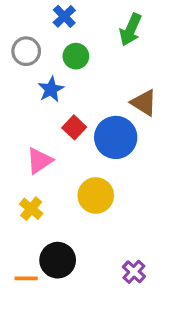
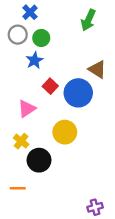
blue cross: (64, 16) -> (30, 12), moved
green circle: (76, 56) -> (41, 38), moved
black circle: (58, 260) -> (39, 160), moved
purple cross: (134, 272) -> (95, 207), moved, turned 32

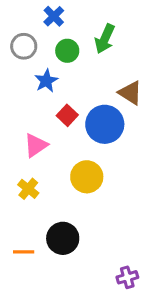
blue cross: (30, 12) -> (54, 16), moved
green arrow: (88, 20) -> (105, 39), moved
green circle: (41, 38) -> (67, 51), moved
black circle: (39, 160) -> (63, 238), moved

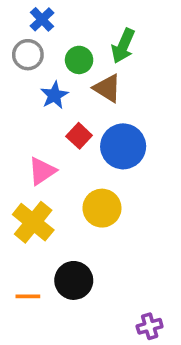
blue cross: (54, 16) -> (42, 19), moved
brown triangle: (130, 93) -> (107, 88), moved
yellow cross: (28, 189) -> (33, 222), size x1.6

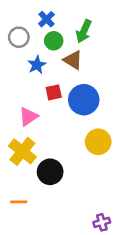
blue cross: (42, 19) -> (46, 19), moved
red square: (79, 136) -> (54, 92), turned 35
yellow circle: (102, 208) -> (98, 142), moved
black circle: (74, 280) -> (50, 172), moved

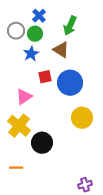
green circle: (54, 41) -> (35, 34), moved

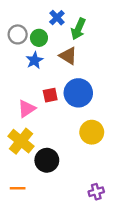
blue cross: (39, 16) -> (57, 18), moved
red square: (45, 77) -> (50, 95), moved
purple cross: (85, 185) -> (96, 192), moved

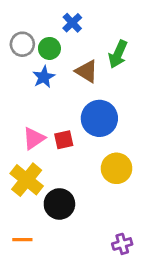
green arrow: (78, 29) -> (118, 54), moved
red square: (50, 95) -> (64, 140), moved

